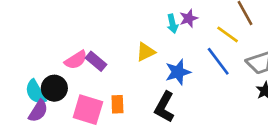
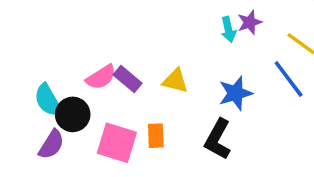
yellow triangle: (146, 52) -> (175, 81), moved, turned 40
cyan semicircle: (36, 92) -> (48, 100), moved

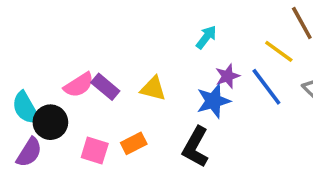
purple star: (250, 22) -> (227, 76), moved
cyan arrow: (228, 29) -> (206, 37), turned -130
orange rectangle: (156, 136) -> (134, 143), turned 65
pink square: (117, 143) -> (95, 151), size x0.7

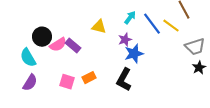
purple star: (227, 76) -> (125, 40), moved
blue line: (266, 87) -> (152, 24), moved
yellow triangle: (153, 89) -> (99, 27), moved
black circle: (50, 122) -> (42, 37), moved

